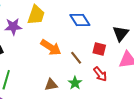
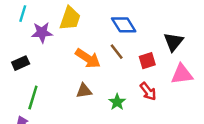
red square: (99, 49) -> (147, 61), turned -32
brown line: (76, 58) -> (117, 52), moved
brown triangle: (51, 85) -> (84, 91), moved

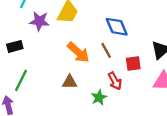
red arrow: (148, 91) -> (115, 81), moved

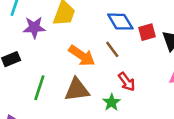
red square: (133, 63) -> (147, 32), moved
green line: (21, 80) -> (39, 88), moved
brown triangle: (70, 82) -> (77, 90), size x1.5

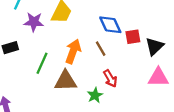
orange arrow: (82, 56) -> (73, 51), turned -110
green line: (39, 88) -> (42, 63), moved

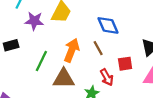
red square: (133, 37) -> (125, 64), moved

